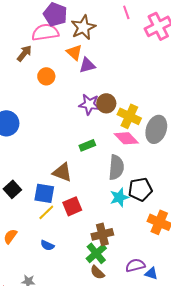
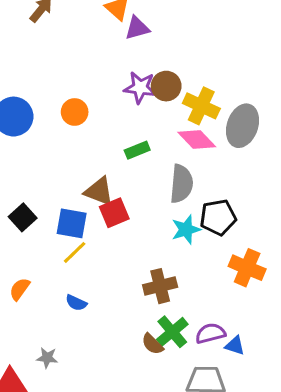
orange circle: (46, 76) -> (75, 112), moved
red square: (72, 206) -> (114, 213), moved
green cross: (96, 253) -> (172, 332), moved

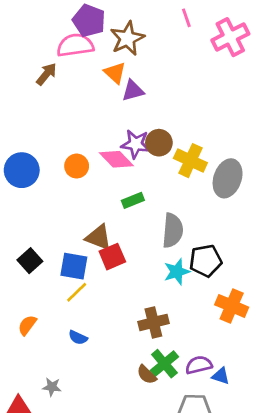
pink diamond: (197, 139) -> (116, 159), moved

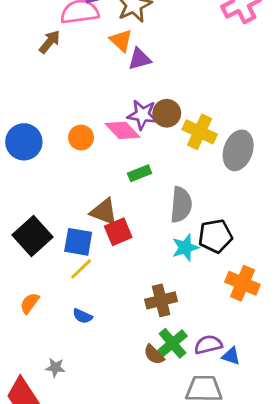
black square: (30, 261) -> (32, 236), size x1.5

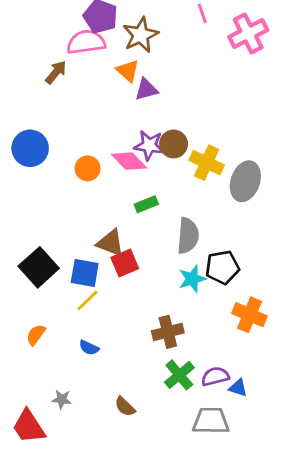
blue circle: (24, 142) -> (30, 148), moved
brown semicircle: (154, 355) -> (125, 407), moved

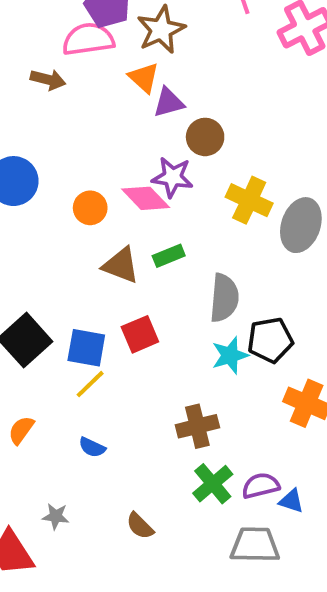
brown arrow: (56, 72) -> (48, 80), turned 65
brown circle: (174, 144) -> (205, 137), moved
brown triangle: (110, 243) -> (121, 265), moved

